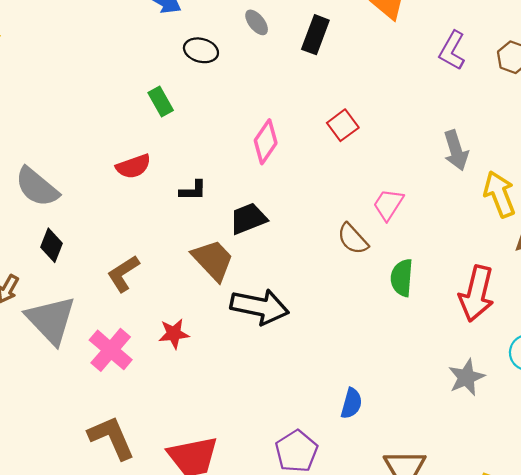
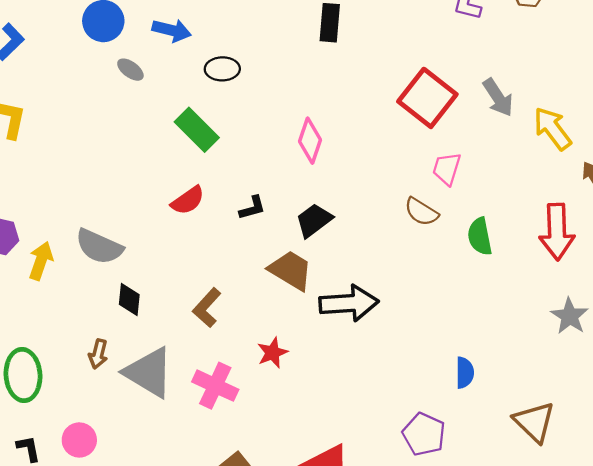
gray ellipse: (257, 22) -> (130, 70), moved
green rectangle: (161, 102) -> (197, 130), size x1.5
red square: (343, 125) -> (427, 98), moved, size x1.8

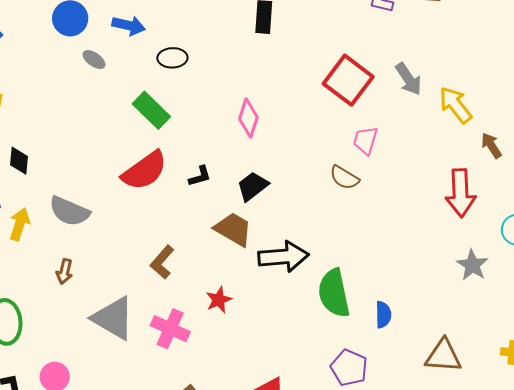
red semicircle: (188, 200) -> (145, 171), size x1.6
green semicircle: (480, 236) -> (334, 293), moved, size x1.5
black diamond: (129, 300) -> (19, 161), moved
brown arrow: (98, 354) -> (64, 271), moved
brown triangle: (534, 422) -> (443, 356), turned -39

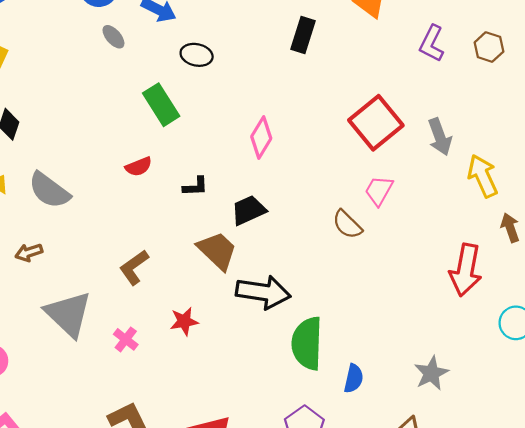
red semicircle: (145, 171) -> (139, 167), size x0.5
gray star: (472, 265) -> (431, 373), moved
brown arrow: (64, 271) -> (29, 252), turned 45
pink cross: (170, 329) -> (126, 339), size x0.6

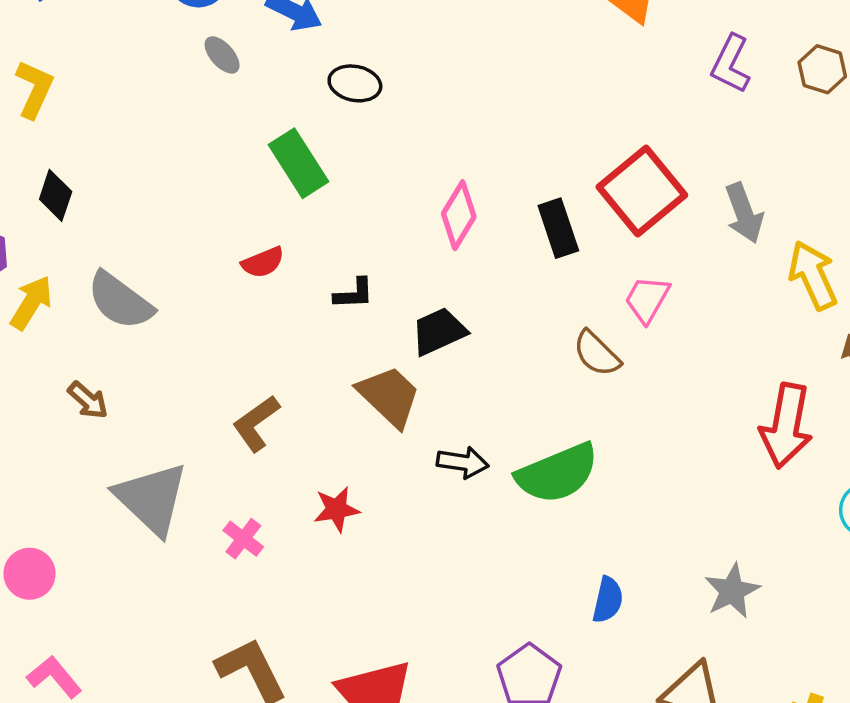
black rectangle: (303, 35) -> (558, 228), moved, turned -36
brown arrow: (29, 252) -> (88, 400), turned -120
black arrow: (263, 292) -> (463, 462), size x0.6
green semicircle: (307, 343) -> (557, 473), moved, turned -114

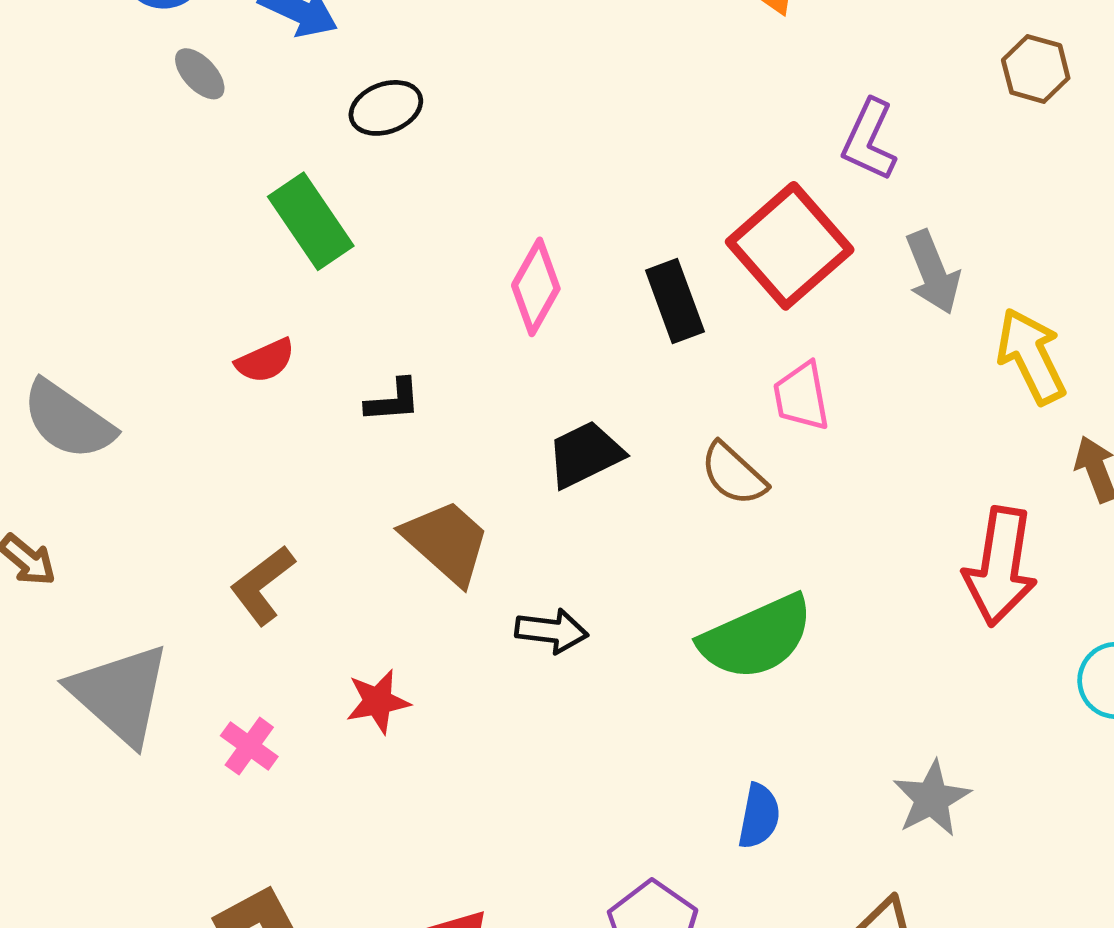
purple L-shape: (731, 64) -> (869, 140), moved
black ellipse: (355, 83) -> (386, 108), turned -30
pink trapezoid: (647, 299) -> (801, 396), turned -38
black trapezoid: (439, 331) -> (585, 454), moved
green semicircle: (557, 473) -> (756, 637), moved

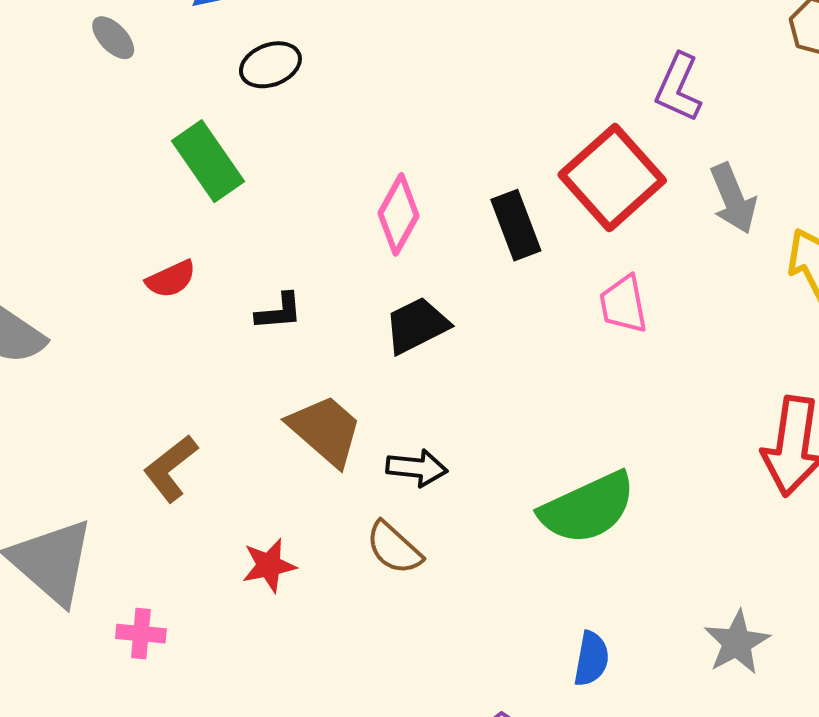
black trapezoid: (585, 454) -> (417, 325), moved
brown semicircle: (733, 474) -> (394, 548), moved
black arrow: (552, 631) -> (417, 468), moved
pink cross: (249, 746) -> (141, 634), moved, turned -30

